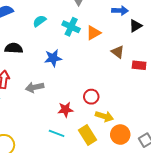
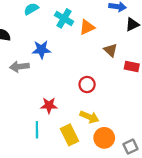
gray arrow: (35, 87) -> (19, 67), moved
red circle: (91, 97) -> (87, 85), moved
cyan line: (57, 133) -> (37, 130), turned 63

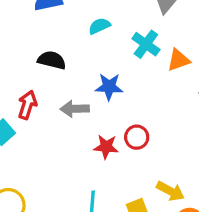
red circle: (87, 85) -> (137, 137), moved
red star: (49, 105) -> (106, 147), moved

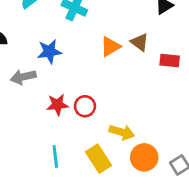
orange triangle: (178, 60) -> (110, 47), moved
red circle: (137, 137) -> (85, 106), moved

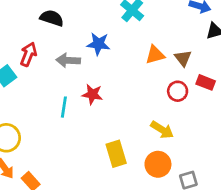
red circle: (85, 106) -> (178, 91), moved
yellow arrow: (122, 132) -> (162, 130), moved
cyan line: (55, 157) -> (64, 107), moved

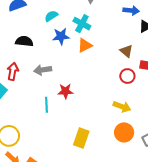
blue star: (98, 44) -> (61, 36), moved
orange triangle: (155, 55) -> (85, 45), moved
yellow rectangle: (116, 154) -> (81, 138), moved, turned 48

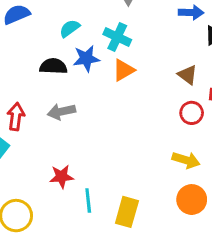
black semicircle: (24, 41) -> (53, 66), moved
red star: (65, 91) -> (62, 177), moved
cyan line: (47, 105) -> (88, 201), moved

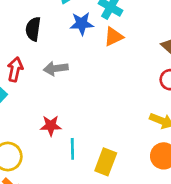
black semicircle: (53, 66) -> (33, 29), moved, turned -90

